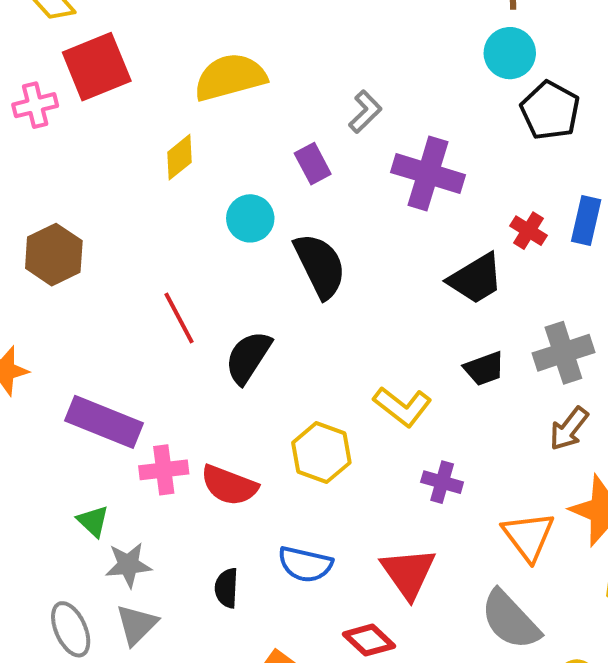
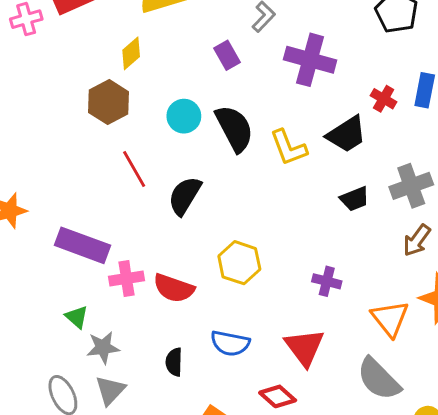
cyan circle: (250, 218) -> (184, 116), moved
brown hexagon: (54, 255) -> (109, 102), moved
yellow L-shape: (402, 407) -> (289, 148), moved, turned 33

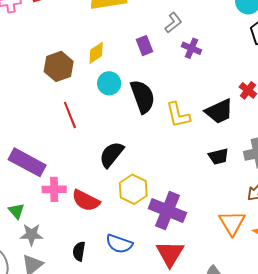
yellow diamond: (131, 53) -> (96, 53), moved
purple cross: (310, 60) -> (191, 48), moved, size x0.6
black semicircle: (185, 196) -> (111, 154), moved
purple cross: (327, 281) -> (167, 211), moved, size x1.8
orange triangle: (390, 318) -> (232, 223), moved

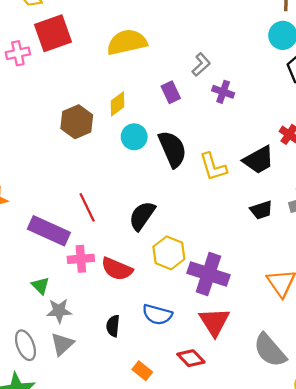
red line: (70, 115) -> (87, 207), moved

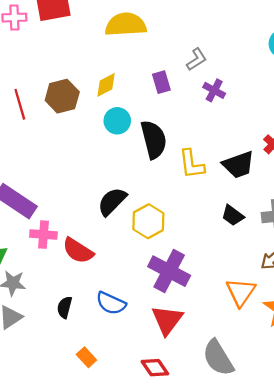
red line: (87, 207) -> (20, 104), moved
black trapezoid: (261, 210) -> (233, 215), turned 45
yellow hexagon: (169, 253) -> (148, 221), moved
red diamond: (191, 358) -> (155, 368), moved

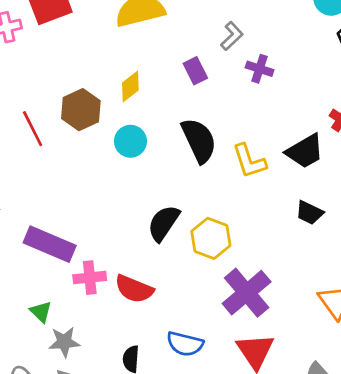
cyan circle: (117, 121) -> (130, 141), moved
purple cross: (169, 271) -> (247, 293), turned 33

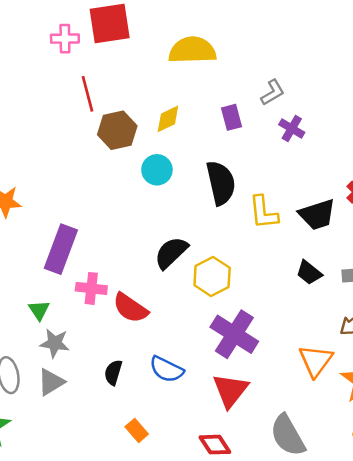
red line: (33, 129) -> (88, 94), moved
purple rectangle: (50, 244) -> (61, 249), turned 75
purple cross: (247, 293) -> (234, 334), turned -30

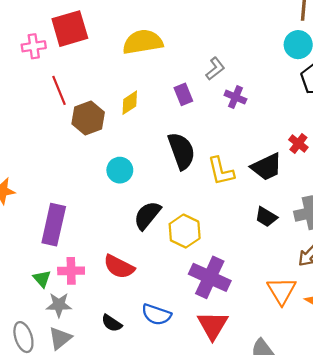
cyan circle: (157, 170) -> (120, 170), moved
pink cross: (91, 288) -> (71, 271), moved
black semicircle: (113, 372) -> (112, 323), turned -65

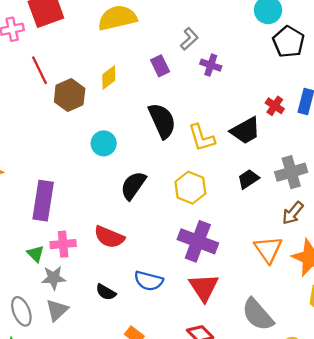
black trapezoid: (266, 217) -> (248, 179), turned 120
yellow hexagon: (185, 231) -> (190, 188), moved

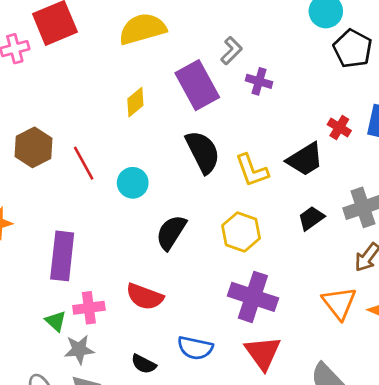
purple rectangle: (160, 66) -> (197, 85), size x1.8
red line: (40, 70) -> (84, 163), moved
brown hexagon: (70, 95) -> (33, 147), moved

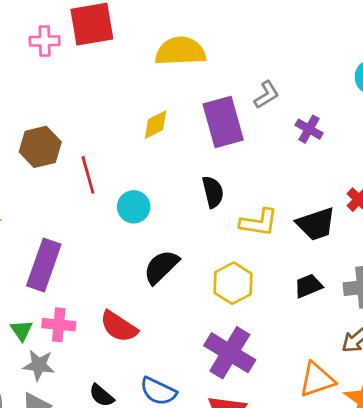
purple cross: (259, 81) -> (309, 129), moved
black semicircle: (203, 152) -> (213, 192), size x0.7
yellow L-shape: (252, 170) -> (259, 223), turned -75
orange triangle: (339, 303) -> (317, 380), turned 36

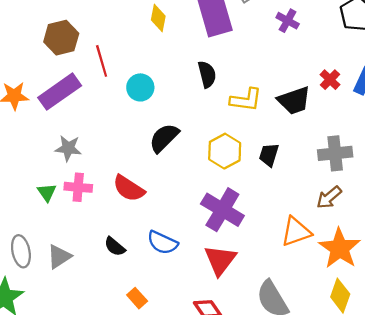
yellow diamond: (156, 125) -> (158, 18), turned -52
purple rectangle: (44, 265) -> (60, 92), moved, turned 36
black trapezoid: (308, 286) -> (269, 155), moved, turned -50
gray star: (39, 365) -> (68, 148), moved

